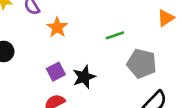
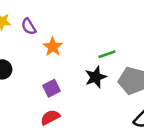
black star: (84, 77) -> (96, 77), moved

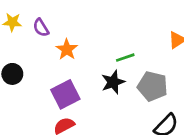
purple square: (51, 88) -> (65, 94), size x1.5

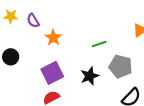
black star: (113, 82) -> (90, 76), moved

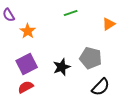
green line: (99, 44) -> (71, 13), moved

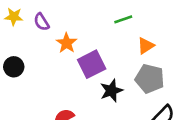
orange triangle: (109, 24) -> (146, 46), moved
purple square: (27, 64) -> (92, 64), moved

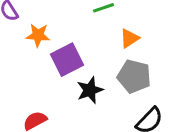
orange star: (67, 43) -> (38, 35), turned -30

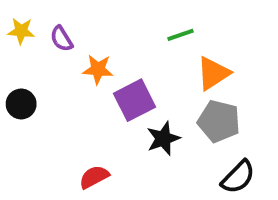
orange triangle: (129, 38) -> (213, 73), size x1.4

